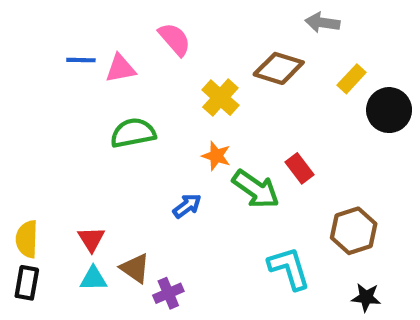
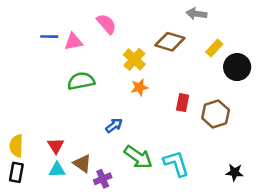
orange star: (216, 156) -> (139, 87), moved, turned -30
red rectangle: (300, 168) -> (183, 103), turned 48
green arrow: (256, 189) -> (138, 157), moved
brown hexagon: (354, 231) -> (216, 114), moved
black star: (366, 297) -> (235, 172), moved

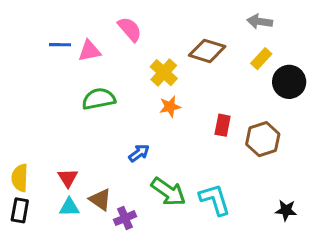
gray arrow: (197, 14) -> (260, 21), moved

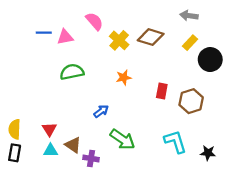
yellow cross: (164, 73) -> (119, 40), moved
cyan L-shape: (215, 199) -> (175, 142), moved
purple cross: (125, 218) -> (91, 158), turned 32

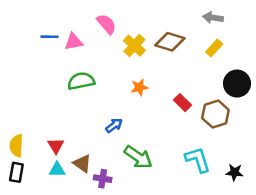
black circle: (210, 60) -> (237, 84), moved
red rectangle: (162, 91) -> (183, 103), turned -56

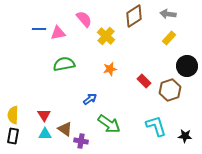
brown diamond: (170, 42) -> (134, 16), moved, turned -50

